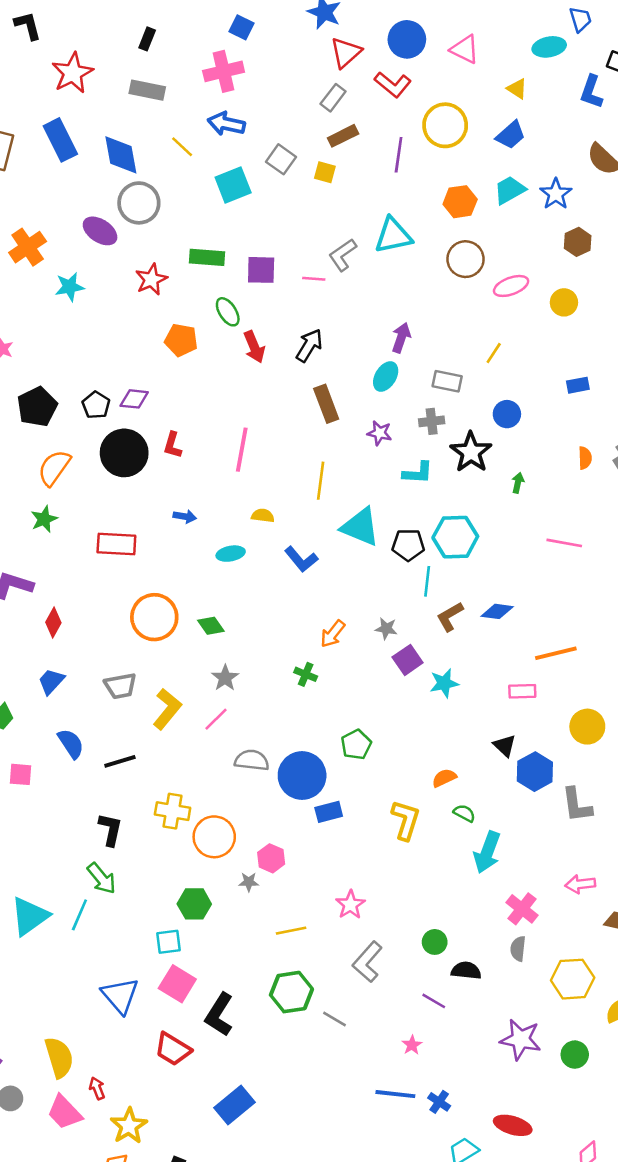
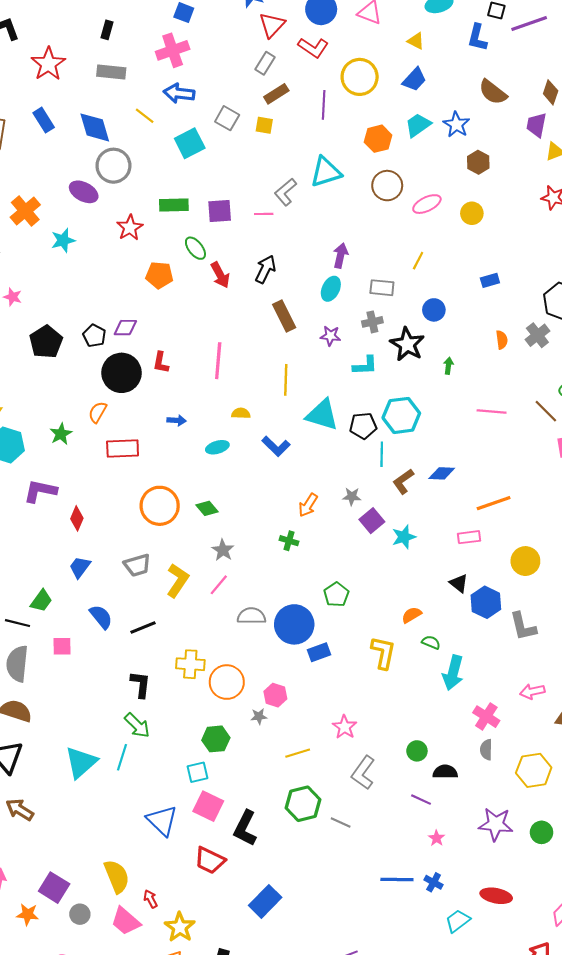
blue rectangle: (60, 140) -> (44, 120), size x0.7
orange semicircle: (54, 468) -> (98, 412), moved, size x0.7
pink star: (412, 1045) -> (437, 838), moved

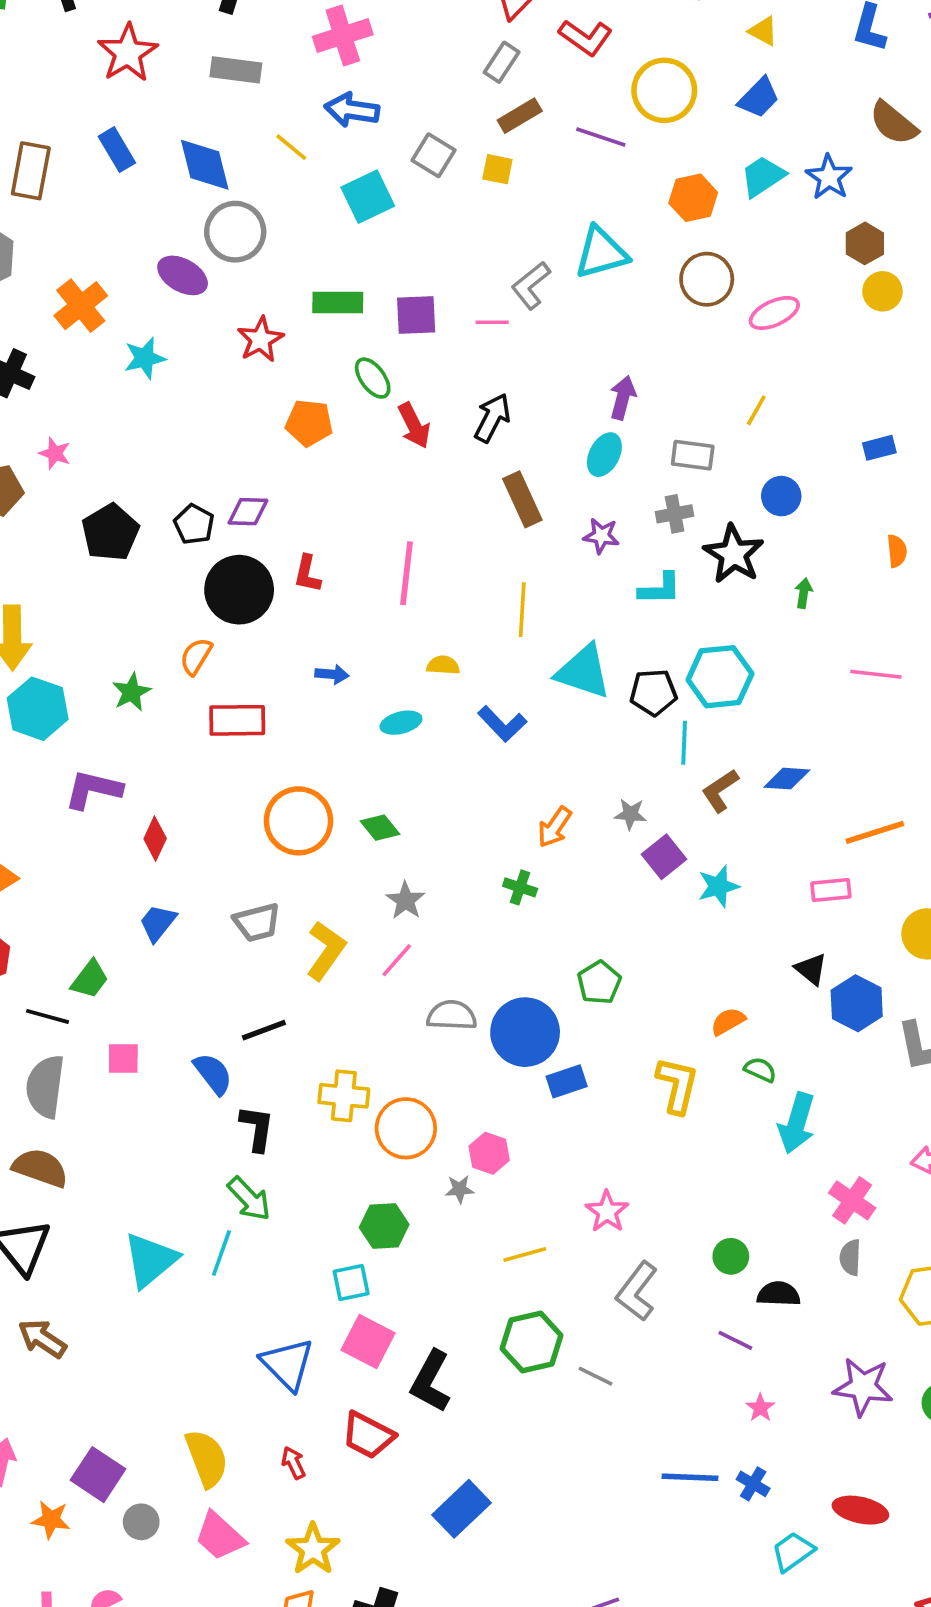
purple line: (324, 105) -> (601, 137), turned -76
yellow circle: (472, 213) -> (882, 291), moved
blue semicircle: (101, 617) -> (213, 1074), moved
red arrow: (151, 899) -> (293, 1463), moved

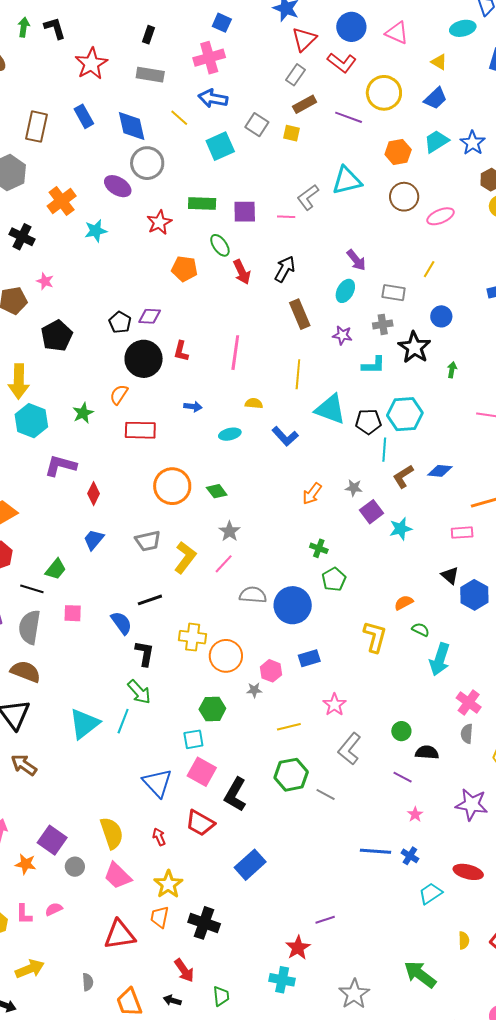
purple arrow: (623, 398) -> (356, 260), turned 125
black pentagon: (110, 532) -> (57, 336), moved
green cross: (520, 887) -> (319, 548), moved
blue rectangle: (567, 1081) -> (309, 658), moved

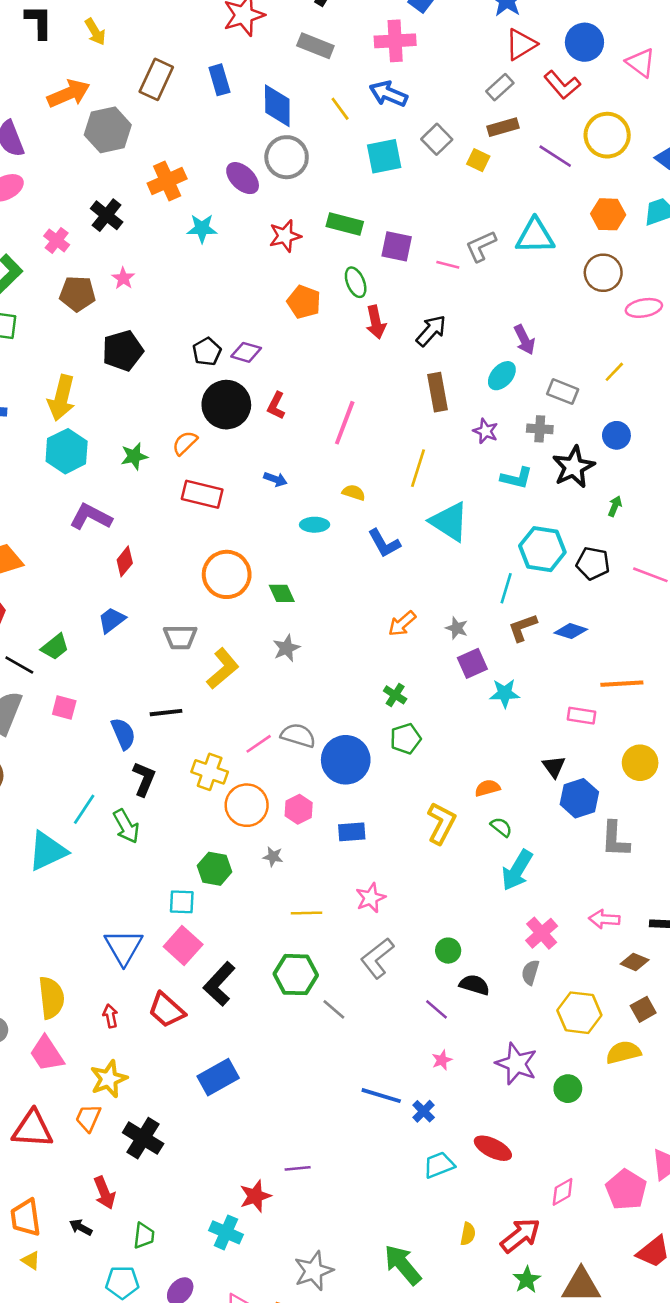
black pentagon: (368, 422) -> (593, 563), moved
pink line: (224, 564) -> (259, 744), moved
pink hexagon: (271, 671) -> (299, 809), moved
cyan line: (123, 721) -> (84, 809), moved

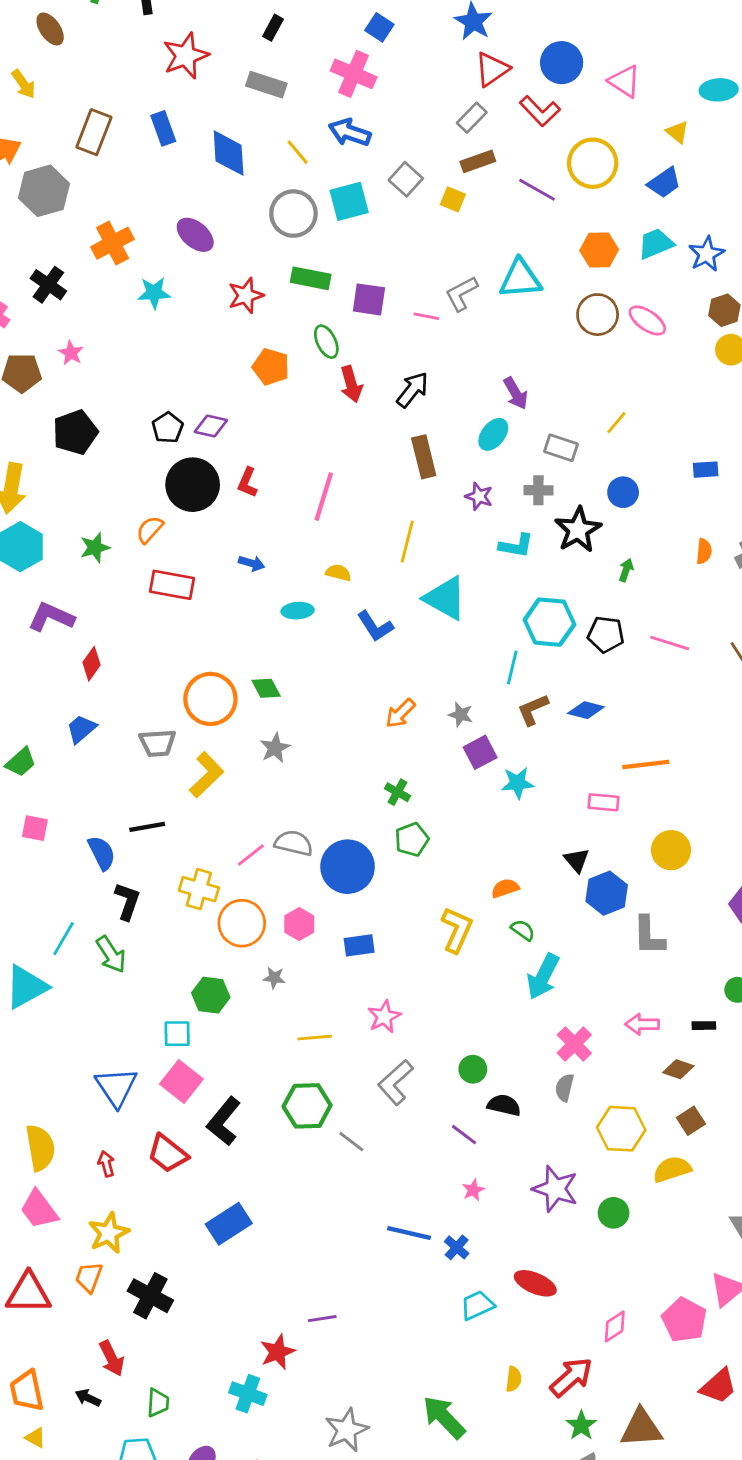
pink cross: (395, 41) -> (354, 74), turned 30
gray circle: (287, 157) -> (293, 214), moved
pink ellipse: (644, 308) -> (647, 321), moved, turned 48
orange circle: (227, 574) -> (210, 699), moved

